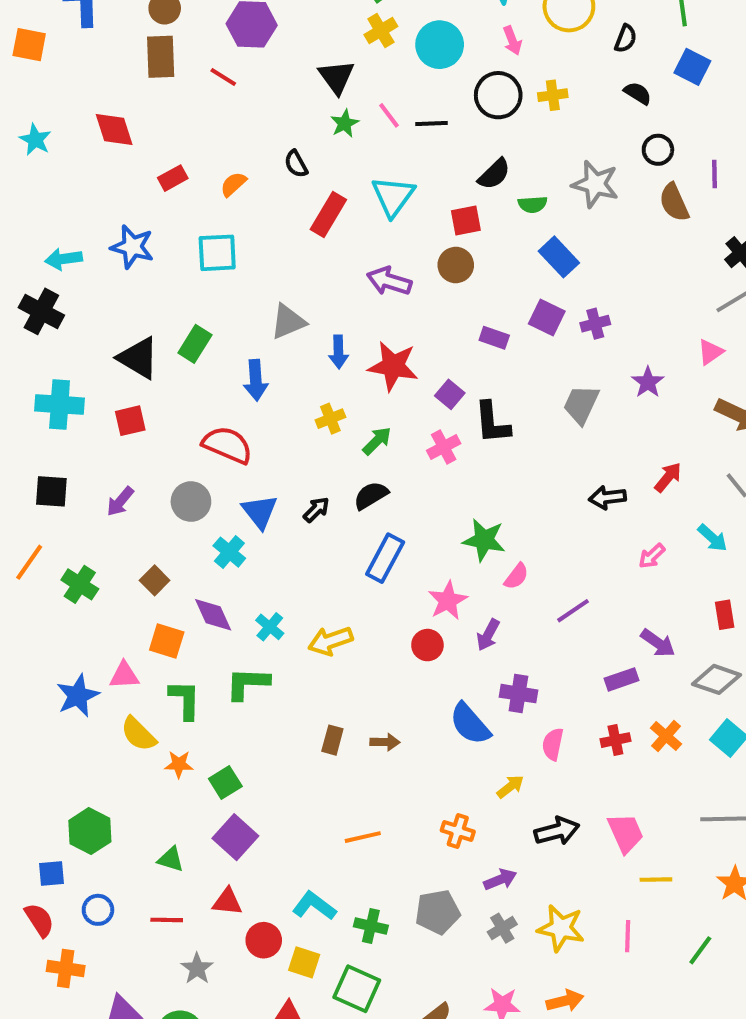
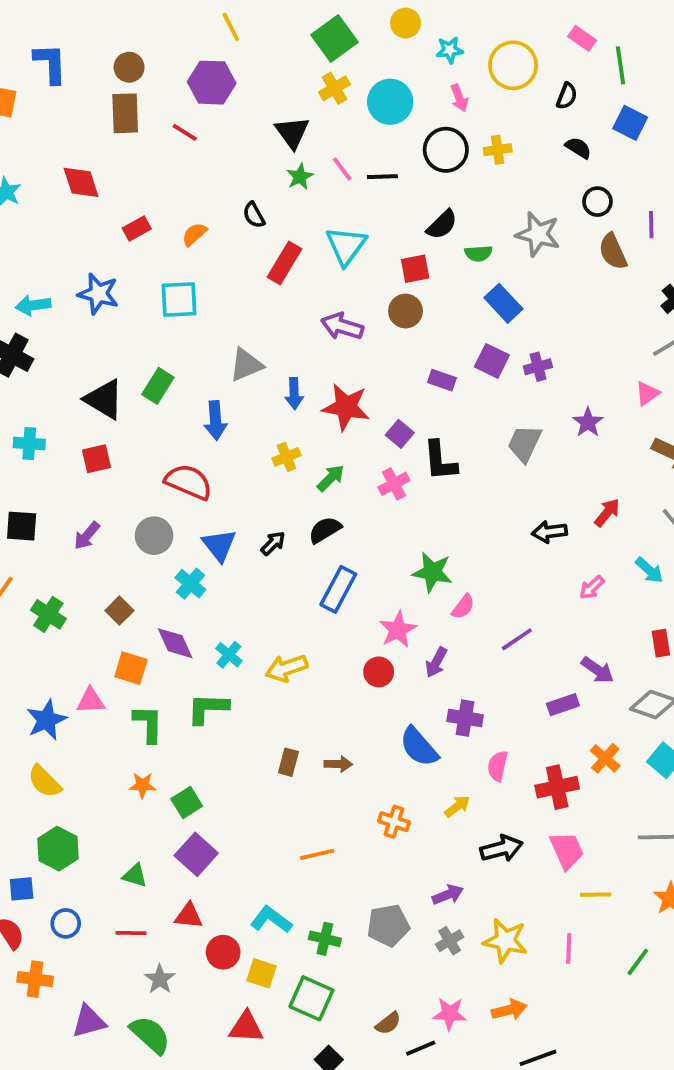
cyan cross: (60, 404) -> (29, 443), size x0.7
yellow semicircle: (138, 734) -> (45, 781), moved
red cross: (615, 740) -> (557, 787), moved, size x1.5
orange cross: (458, 831) -> (394, 822), moved

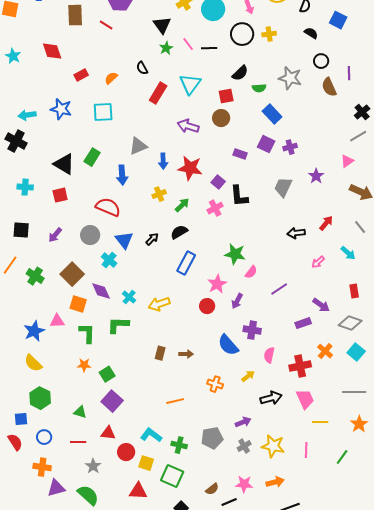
brown square: (119, 611) -> (72, 274), size x1.6
orange cross: (35, 979) -> (42, 467), moved

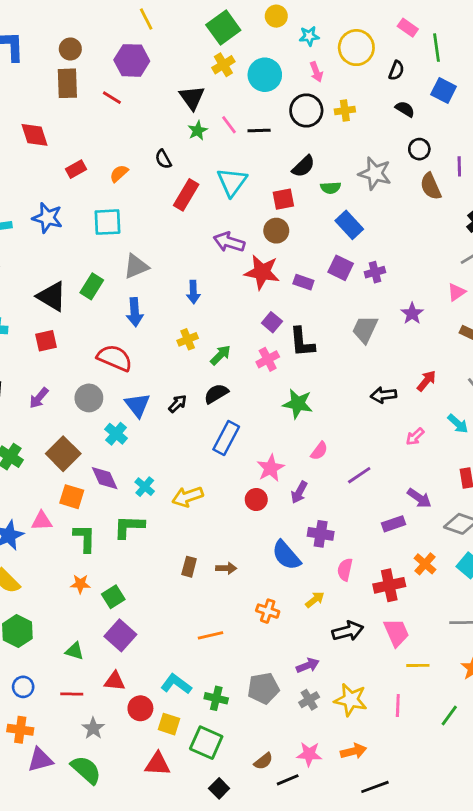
gray triangle: (138, 146) -> (136, 266), moved
red star: (190, 168) -> (262, 272), moved
green star: (235, 254) -> (298, 404), moved

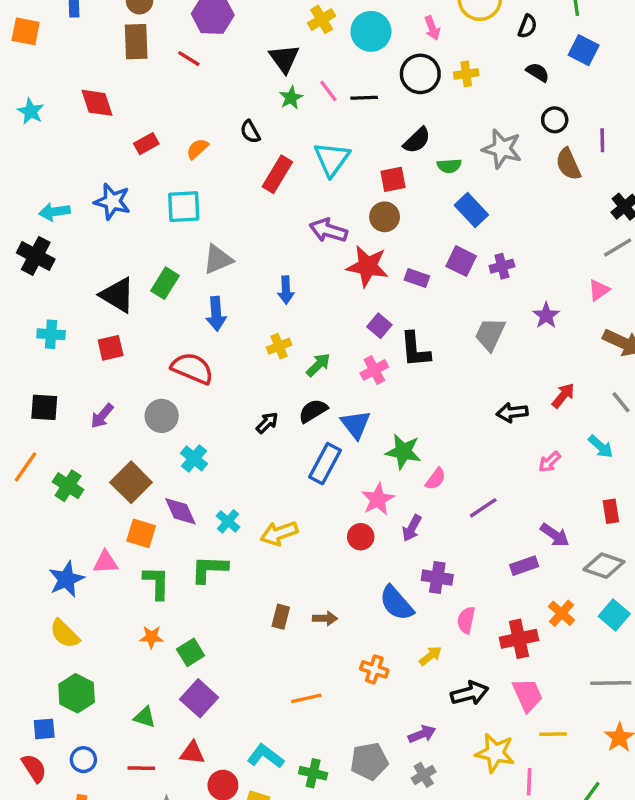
green star: (298, 404) -> (403, 452), moved
blue triangle: (138, 405) -> (356, 424), moved
yellow star: (351, 700) -> (495, 753), moved

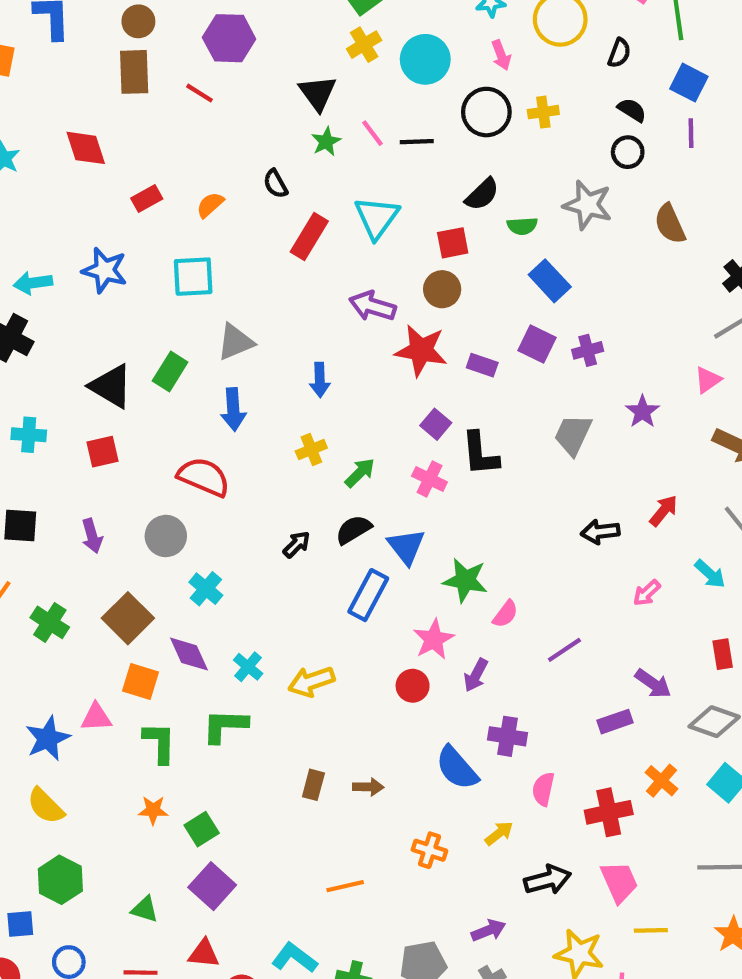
black circle: (555, 120) -> (628, 152), moved
purple line: (602, 140) -> (691, 133), moved
pink cross: (374, 370) -> (429, 479), turned -36
purple arrow: (102, 416) -> (92, 536), turned -56

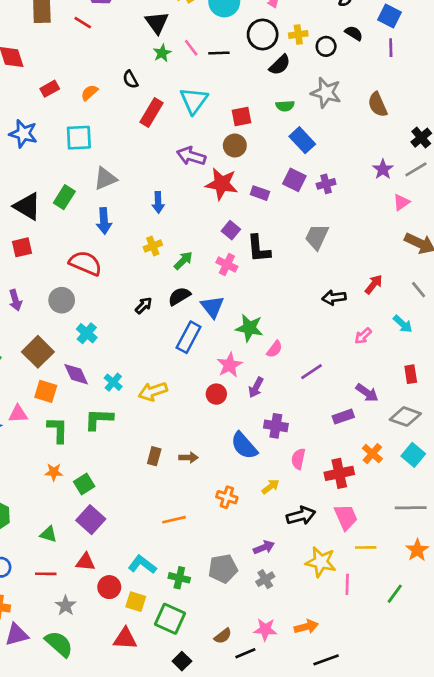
black circle: (628, 152) -> (326, 46), moved
black semicircle: (482, 194) -> (280, 65), moved
purple star: (642, 412) -> (383, 169), moved

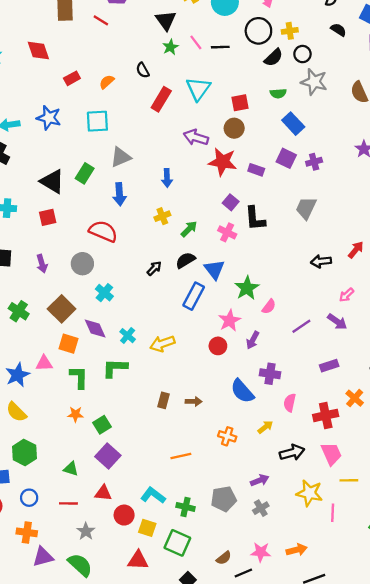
black circle: (326, 46) -> (302, 54), moved
green star: (249, 328) -> (247, 288), turned 30
purple arrow: (367, 393) -> (337, 322), moved

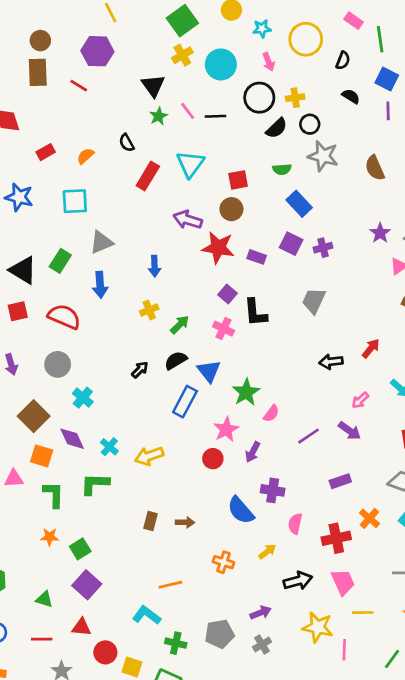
red semicircle: (103, 231) -> (64, 317), moved
cyan L-shape: (153, 495) -> (147, 615), moved

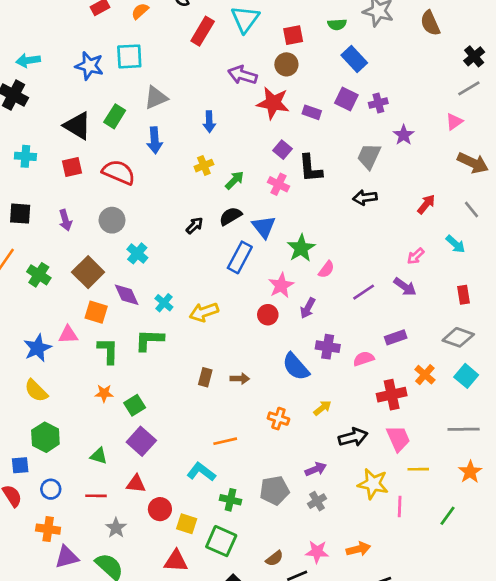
blue star: (19, 197) -> (89, 66), moved
purple star: (380, 233) -> (404, 135), moved
black arrow: (331, 362) -> (365, 198), moved
pink semicircle: (295, 524) -> (364, 359), moved, turned 60

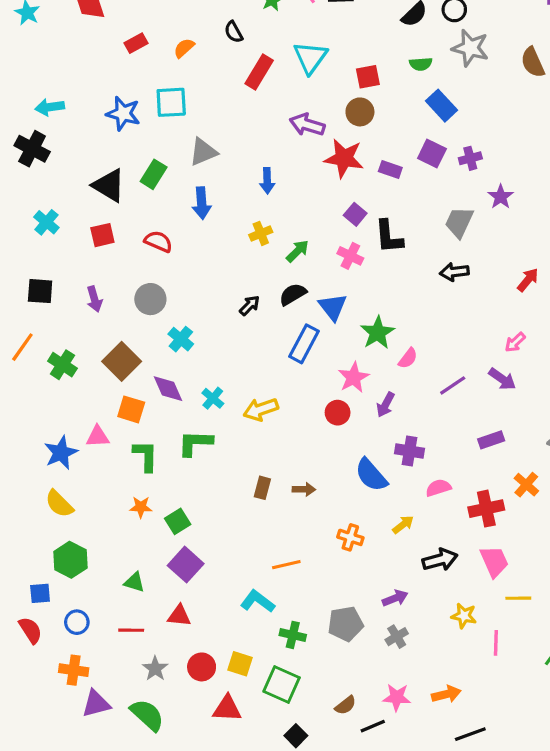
cyan cross: (25, 156) -> (46, 222), turned 36
red semicircle: (119, 172) -> (158, 241), size x0.7
pink semicircle: (364, 359) -> (438, 488), moved
yellow star: (373, 484) -> (464, 616), size x0.7
red circle: (160, 509) -> (202, 667), moved

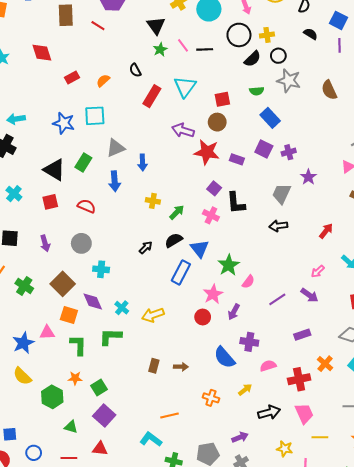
blue arrow: (267, 181) -> (143, 163), moved
yellow cross: (261, 233) -> (153, 201), turned 32
cyan cross: (181, 339) -> (101, 269), turned -35
green hexagon: (70, 560) -> (52, 397), moved

